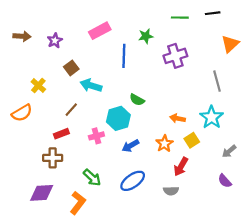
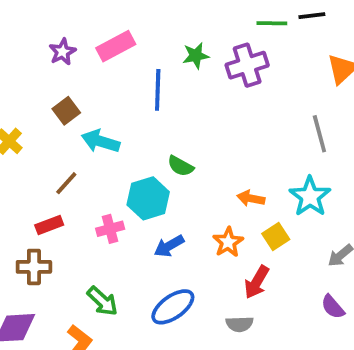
green line: (180, 18) -> (272, 23), moved
purple star: (55, 41) -> (62, 52), moved
purple cross: (175, 56) -> (247, 65), moved

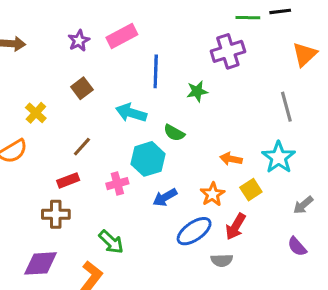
green star: (196, 56) -> (197, 91), moved
cyan arrow: (101, 141) -> (131, 113), moved
blue ellipse: (173, 307) -> (194, 231), moved

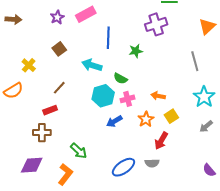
cyan star: (279, 157) -> (204, 97), moved
pink cross: (117, 184) -> (128, 99), moved
blue ellipse: (194, 231) -> (123, 167), moved
purple semicircle: (297, 247) -> (209, 170), moved

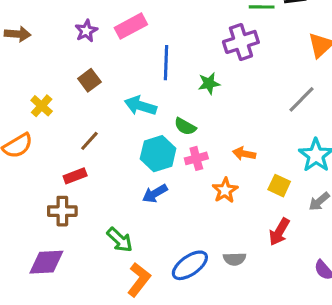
gray line: (195, 61) -> (302, 99), turned 60
yellow square: (171, 116) -> (279, 186), moved, turned -32
blue arrow: (114, 121) -> (155, 194), moved
red arrow: (161, 141) -> (279, 232), moved
orange L-shape: (65, 174) -> (139, 280), moved

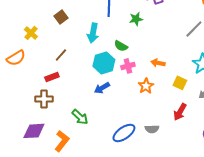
cyan arrow: (140, 106) -> (93, 33), turned -96
orange L-shape: (139, 280) -> (62, 141), moved

